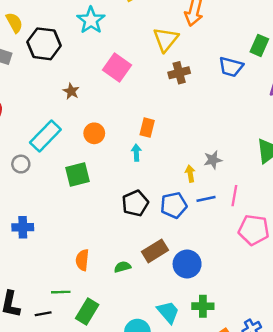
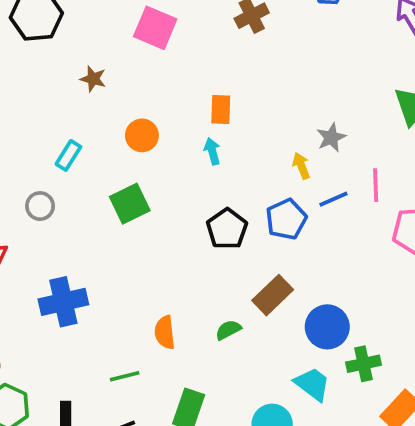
cyan rectangle: (45, 136) -> (68, 155), size x0.6
blue cross: (23, 227) -> (63, 302), size x1.4
blue circle: (187, 264) -> (327, 327), moved
green line: (61, 292) -> (125, 376), moved

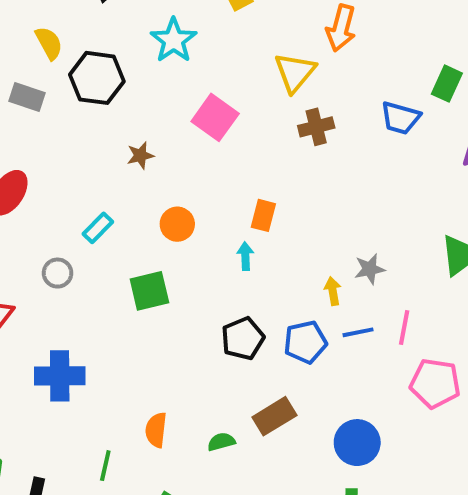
brown star: (93, 79) -> (140, 155), turned 30
blue circle: (327, 327) -> (357, 443), moved
green line: (125, 376) -> (105, 466), turned -76

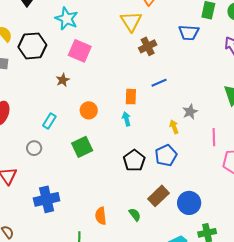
pink square: (215, 117) -> (80, 51), moved
blue line: (358, 332) -> (159, 83), moved
green semicircle: (221, 442) -> (135, 215), turned 80
blue circle: (357, 443) -> (189, 203), moved

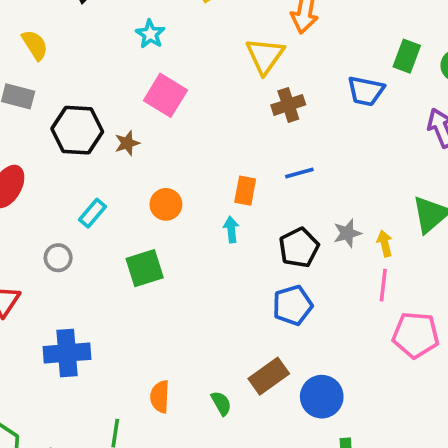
cyan star: (67, 19) -> (150, 34), size x0.7
black hexagon: (32, 46) -> (77, 130), moved
yellow arrow: (174, 127) -> (385, 243), moved
black pentagon: (134, 160) -> (299, 248), moved

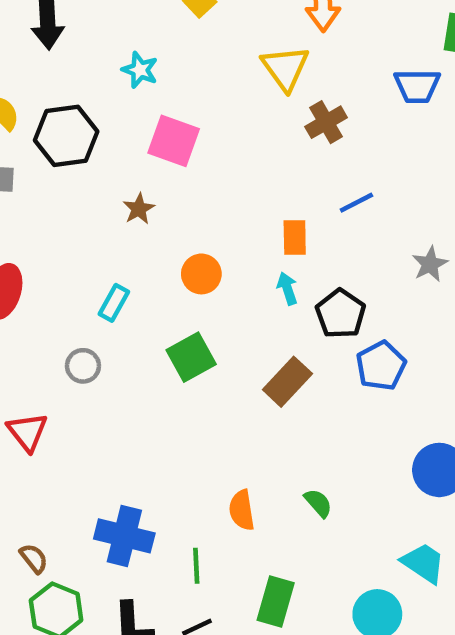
black hexagon: (77, 130) -> (66, 136), moved
black pentagon: (299, 248) -> (340, 314), moved
blue cross: (67, 353) -> (124, 536), moved, turned 30
brown rectangle: (269, 376) -> (287, 382), moved

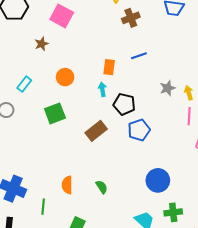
black pentagon: (340, 314) -> (124, 104), turned -30

